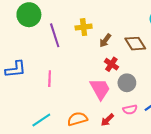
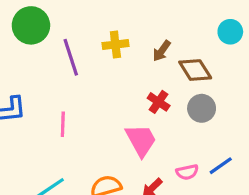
brown arrow: (105, 40) -> (162, 51), moved
gray circle: (127, 83) -> (202, 108), moved

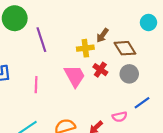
yellow cross: (115, 45) -> (85, 48), moved
pink trapezoid: (141, 140) -> (75, 76), moved
blue line: (221, 166) -> (142, 103), moved

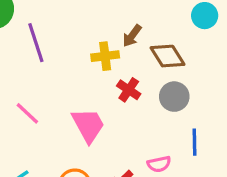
pink trapezoid: (75, 76) -> (88, 125), moved
pink line: (36, 85) -> (27, 113), turned -49
blue line: (142, 103) -> (194, 142), turned -56

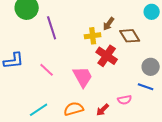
red cross: (129, 90) -> (107, 56), size x1.5
gray circle: (174, 97) -> (151, 67), moved
blue line: (194, 142) -> (146, 87), turned -70

